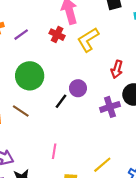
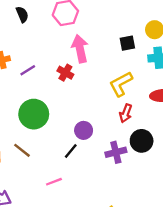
yellow L-shape: (88, 40) -> (121, 84), moved
black line: (61, 101) -> (71, 151), moved
pink line: (54, 151) -> (54, 182), moved, turned 56

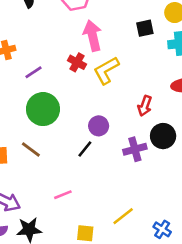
purple line: (28, 70) -> (34, 72), moved
yellow L-shape: (121, 84) -> (106, 70), moved
pink line: (54, 182) -> (63, 195), moved

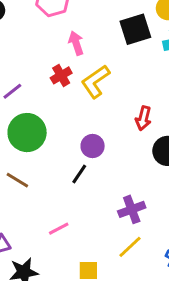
black square: (145, 28) -> (135, 29), size x1.5
pink arrow: (93, 36) -> (76, 43), size x0.7
red cross: (77, 62) -> (61, 75), turned 36
purple cross: (135, 149) -> (132, 209), moved

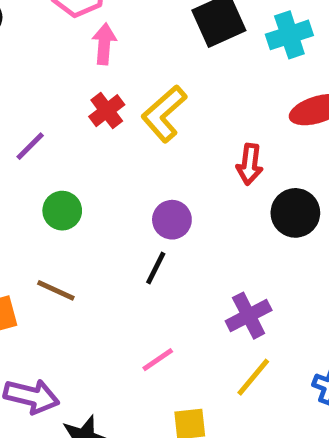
pink arrow: (76, 43) -> (104, 44), moved, turned 30
green circle: (27, 133) -> (62, 211), size x0.6
pink line: (59, 229) -> (158, 360), moved

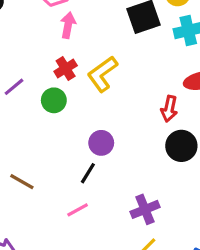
red arrow: (250, 164) -> (169, 109), moved
green circle: (62, 211) -> (54, 100), moved
pink line: (158, 360) -> (78, 210), moved

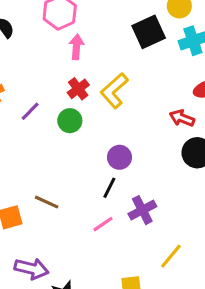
red arrow: (169, 109) -> (182, 118), turned 105
purple cross: (145, 209) -> (142, 210), moved

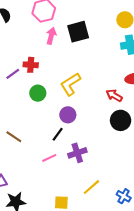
black square: (149, 32) -> (78, 32), moved
red cross: (78, 89) -> (31, 65), moved, turned 32
yellow L-shape: (114, 91) -> (70, 84), moved
green circle: (70, 121) -> (38, 93), moved

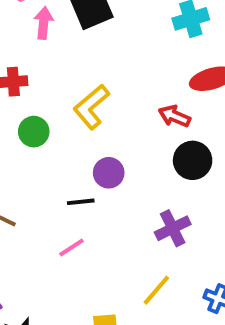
purple circle: (68, 115) -> (109, 173), moved
black line: (58, 134) -> (81, 202), turned 56
purple cross: (77, 153) -> (173, 228), moved

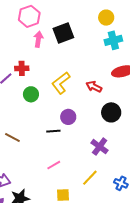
red arrow: (174, 116) -> (94, 87), moved
purple cross: (173, 228) -> (100, 147), turned -30
pink line: (71, 248) -> (54, 165), moved

